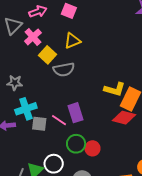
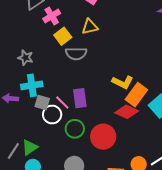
red circle: (92, 148) -> (103, 137), moved, size x1.6
white circle: (54, 164) -> (52, 114), moved

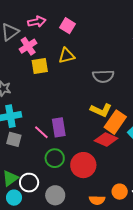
yellow square: (63, 36) -> (40, 66), turned 30
gray semicircle: (76, 54) -> (103, 76), moved
gray square: (42, 102) -> (14, 139), moved
white circle: (52, 114) -> (29, 183), moved

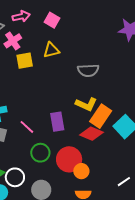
purple rectangle: (59, 127) -> (57, 122), moved
orange circle: (120, 192) -> (81, 171), moved

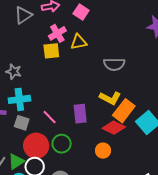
pink cross: (13, 41) -> (57, 33), moved
red circle: (69, 159) -> (36, 146), moved
orange circle: (81, 171) -> (103, 151), moved

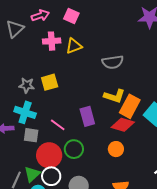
pink cross: (57, 33) -> (52, 41), turned 36
yellow square: (51, 51) -> (50, 82), moved
gray star: (14, 72) -> (27, 85), moved
cyan cross: (19, 99) -> (25, 112), turned 35

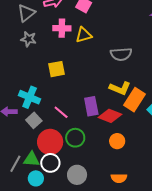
gray star: (27, 85) -> (28, 39), moved
red diamond: (123, 125) -> (110, 116), moved
gray square: (31, 135) -> (34, 120), turned 35
green triangle: (32, 174) -> (32, 159), turned 42

